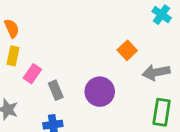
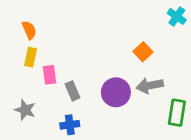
gray arrow: (156, 72) -> (150, 86), moved
pink rectangle: (32, 74) -> (50, 75), turned -42

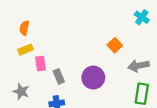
orange semicircle: (29, 30) -> (24, 28), turned -144
yellow rectangle: (31, 57) -> (25, 50), turned 56
gray arrow: (150, 86) -> (139, 66), moved

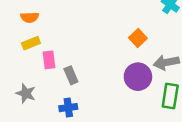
orange semicircle: (24, 28) -> (30, 17), turned -104
purple circle: (93, 78) -> (138, 77), moved

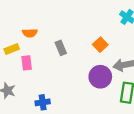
orange semicircle: (30, 17) -> (30, 33), moved
gray rectangle: (71, 75) -> (61, 48), moved

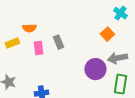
orange square: (100, 45) -> (107, 34), moved
pink rectangle: (27, 63) -> (38, 48), moved

